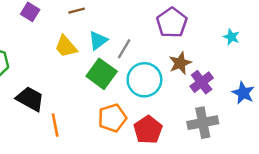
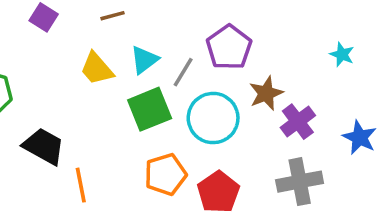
purple pentagon: (172, 23) -> (229, 47), moved
green square: (102, 74) -> (150, 109), turned 32

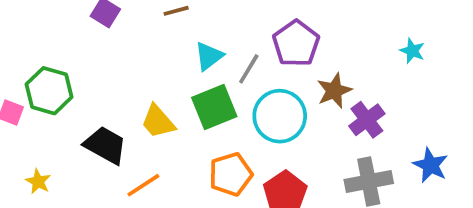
yellow trapezoid: (97, 69) -> (158, 122), moved
blue star: (360, 137) -> (430, 165), moved
orange line: (81, 185) -> (143, 185), turned 68

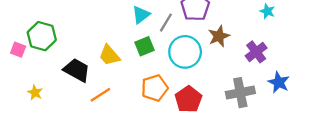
green square: (214, 107) -> (144, 46), size x0.7
purple cross: (367, 120) -> (256, 52), moved

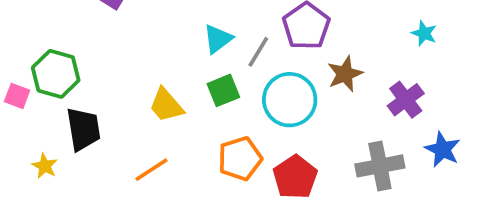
black trapezoid: (77, 70) -> (83, 129), moved, turned 52

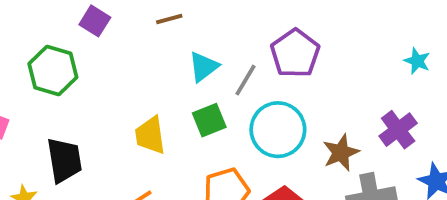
green hexagon: (56, 74) -> (53, 71), moved
brown star: (345, 74) -> (341, 153), moved
yellow trapezoid: (166, 105) -> (150, 135), turned 33

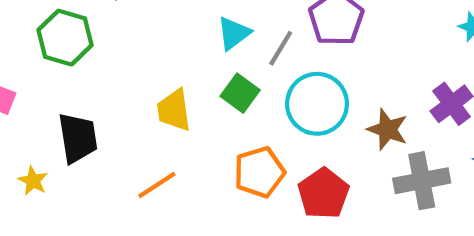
green square: (209, 120) -> (240, 93), turned -32
brown star: (341, 153) -> (388, 129), turned -30

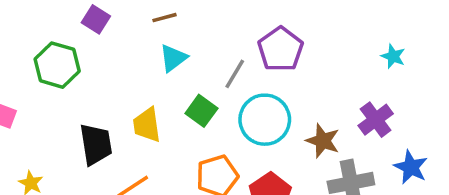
cyan triangle: (234, 33) -> (173, 58), moved
black trapezoid: (78, 138) -> (96, 144), moved

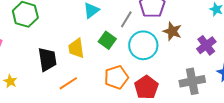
brown star: (323, 141) -> (172, 31), moved

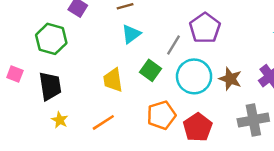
brown star: (172, 31) -> (230, 79), moved
black trapezoid: (47, 59) -> (50, 86), moved
yellow star: (10, 81) -> (60, 120), moved

